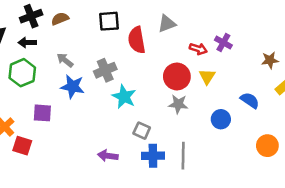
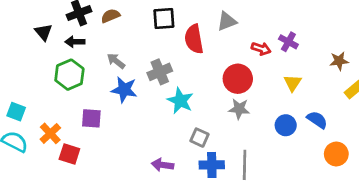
yellow triangle: (207, 76) -> (293, 83), moved
blue semicircle: (250, 100) -> (317, 120), moved

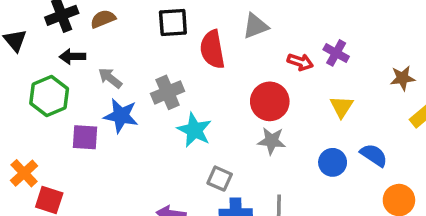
black arrow: (75, 42) -> (72, 57), moved
purple square: (91, 118) -> (85, 137), moved

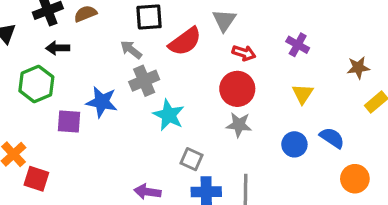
gray triangle: (255, 26) -> (224, 20), turned -35
red semicircle: (212, 49) -> (185, 41), turned -116
red arrow: (300, 62) -> (244, 53), moved
gray arrow: (110, 78) -> (131, 50), moved

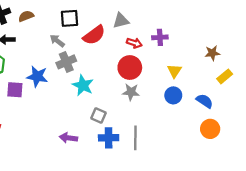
gray triangle: (224, 20) -> (121, 21), turned 42
purple cross: (298, 45) -> (160, 37), moved, turned -32
blue semicircle: (332, 138) -> (205, 101), moved
blue circle: (294, 144) -> (173, 95), moved

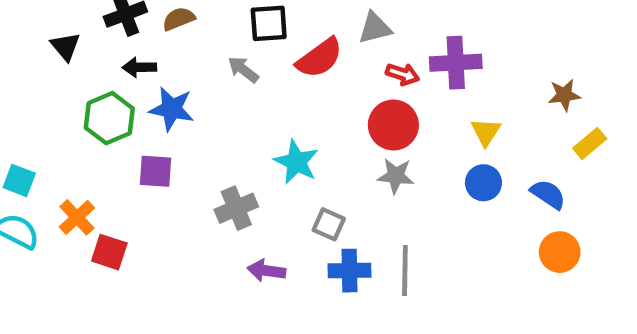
purple cross: (160, 37) -> (456, 63), size x1.5
gray cross: (66, 62) -> (236, 208), moved
blue star: (37, 76) -> (172, 109), moved

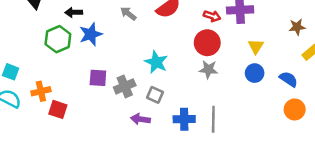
blue star: (172, 109) -> (91, 34), turned -30
purple square: (155, 171) -> (98, 78), moved
orange cross: (77, 217) -> (41, 91), turned 30
gray square: (329, 224) -> (155, 95), moved

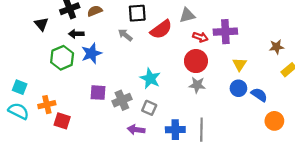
blue semicircle: (289, 79) -> (259, 95), moved

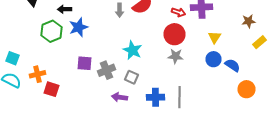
gray arrow: (125, 35) -> (120, 10), moved, turned -128

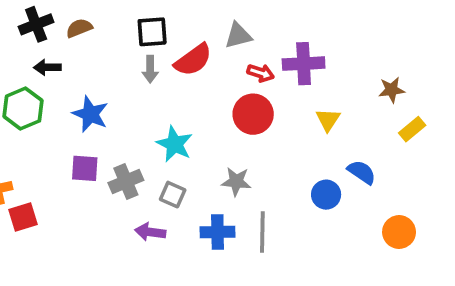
blue star: (78, 27) -> (90, 114), moved, turned -30
gray star: (176, 56) -> (236, 181), moved
blue circle: (214, 59) -> (326, 195), moved
red square: (52, 89) -> (23, 217), turned -35
orange circle: (246, 89) -> (399, 232), moved

